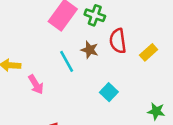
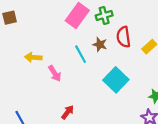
green cross: (95, 15) -> (104, 15), turned -35
cyan square: (109, 92) -> (116, 80), size x1.6

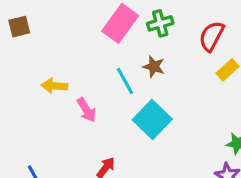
red semicircle: (123, 37) -> (211, 36), moved, turned 36
cyan square: (116, 80) -> (152, 120), moved

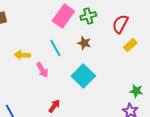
cyan line: (125, 81) -> (55, 48), moved

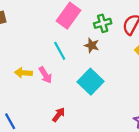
green cross: (88, 16) -> (103, 23), moved
yellow arrow: (22, 55) -> (23, 73), moved

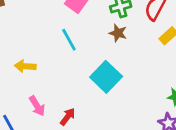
brown star: (92, 45) -> (118, 33), moved
pink arrow: (45, 75) -> (37, 106), moved

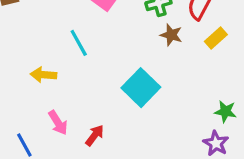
brown star: (118, 33) -> (171, 35), moved
cyan line: (69, 40) -> (79, 43), moved

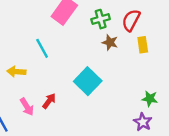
yellow rectangle: (216, 38) -> (143, 45), turned -56
red arrow: (95, 135) -> (49, 101), moved

